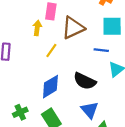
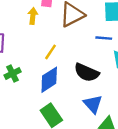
yellow line: (51, 51) -> (50, 52), moved
green cross: (20, 112) -> (13, 74), moved

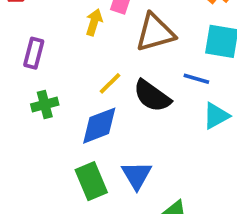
black semicircle: (87, 73) -> (152, 96), moved
blue triangle: (93, 104) -> (137, 175), moved

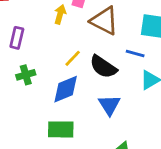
brown triangle: (155, 33) -> (104, 21), turned 44
blue triangle: (137, 175) -> (109, 105), moved
green rectangle: (91, 181) -> (61, 129), turned -65

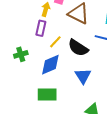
purple rectangle: (17, 38) -> (41, 28), moved

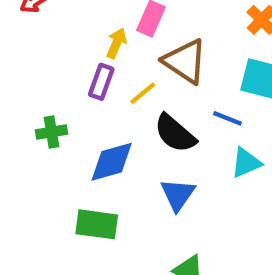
yellow line: (55, 42) -> (143, 93), moved

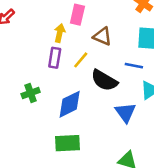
brown triangle: (185, 61) -> (102, 36), size x0.7
blue triangle: (178, 195) -> (125, 112), moved

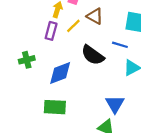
yellow line: (81, 60) -> (73, 26), moved
blue triangle: (125, 112) -> (115, 104), moved

